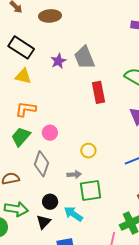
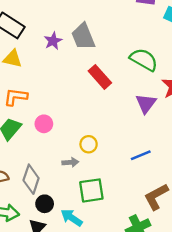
red rectangle: (99, 92) -> (100, 77), turned -30
gray diamond: (41, 164) -> (31, 179), moved
gray arrow: (74, 174) -> (70, 162), moved

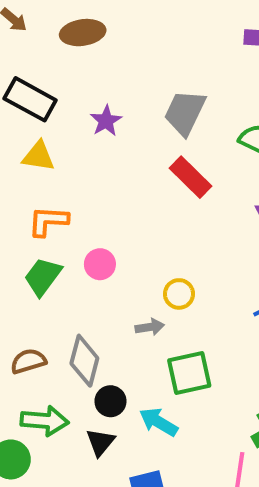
gray trapezoid: (83, 37) -> (185, 113), moved, turned 52

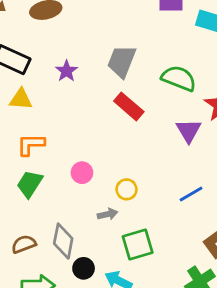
pink circle: (100, 264) -> (82, 173), moved

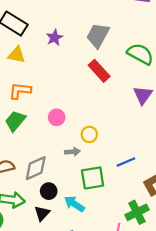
blue line: (191, 194) -> (126, 162), moved
gray diamond: (63, 241) -> (36, 168), turned 48

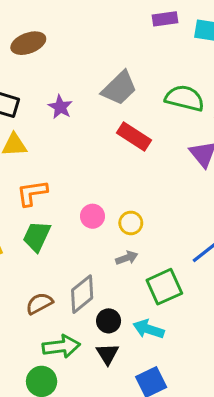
gray trapezoid: (98, 35) -> (119, 88), turned -148
yellow circle: (89, 134) -> (131, 223), moved

